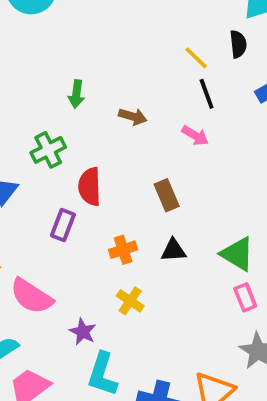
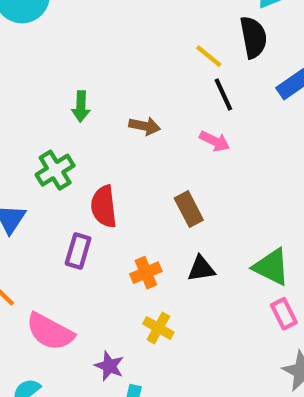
black semicircle: (238, 44) -> (253, 37), size x1.4

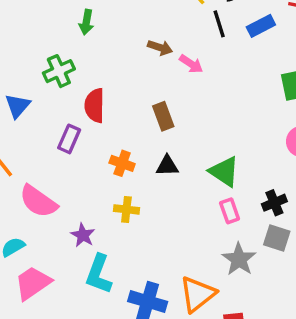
black line: (223, 94) -> (219, 24), moved
brown arrow: (145, 126) -> (160, 48), moved
orange cross: (146, 273) -> (122, 163), turned 35
yellow cross: (158, 328) -> (126, 209), turned -30

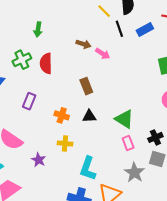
red semicircle: (95, 105) -> (46, 63), moved
cyan L-shape: (99, 274) -> (88, 168), moved

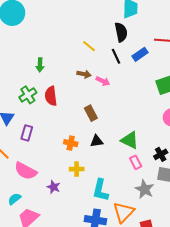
yellow line: (104, 11) -> (89, 46), moved
purple rectangle: (29, 101) -> (27, 133), moved

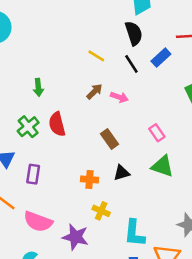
brown arrow: (84, 74) -> (95, 91), turned -48
pink rectangle: (136, 162) -> (157, 133), moved
yellow cross: (77, 169) -> (101, 211), turned 32
purple star: (54, 187) -> (75, 237), size x1.5

